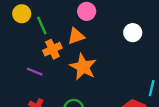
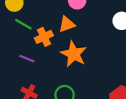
green line: (42, 26) -> (23, 24), moved, turned -36

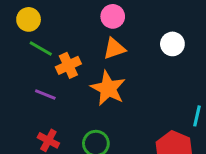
orange triangle: (67, 24) -> (114, 49), moved

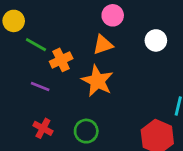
pink circle: (113, 16) -> (113, 15), moved
yellow circle: (29, 19) -> (14, 21), moved

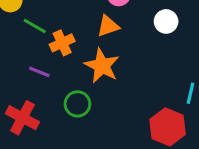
red cross: (43, 128) -> (22, 118), moved, size x1.5
green circle: (86, 131) -> (77, 104), moved

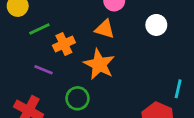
green line: (35, 26) -> (39, 29), turned -55
orange triangle: (108, 26) -> (105, 29), turned 35

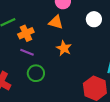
orange star: (99, 64) -> (64, 48), moved, size x0.7
purple line: (43, 70) -> (27, 52), moved

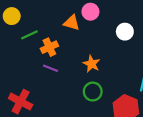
orange triangle: (56, 22) -> (72, 23), moved
green circle: (36, 73) -> (93, 92), moved

